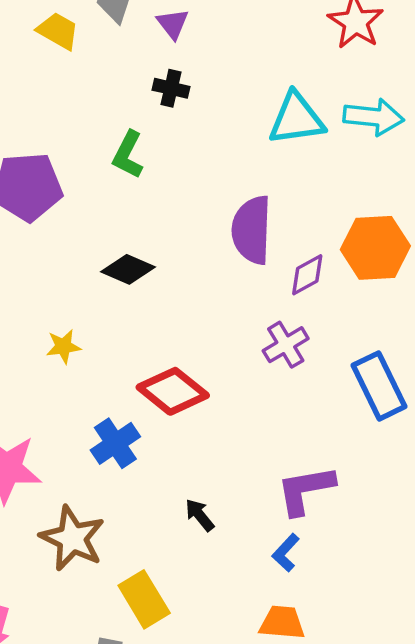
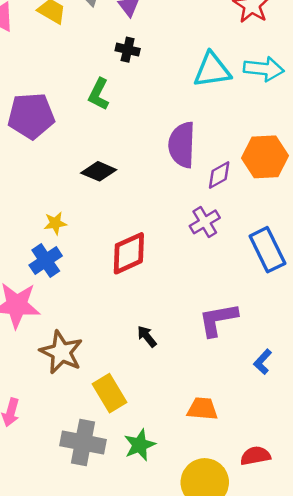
red diamond: (173, 391) -> (129, 253), turned -63
blue cross: (115, 443) -> (46, 261), moved
blue L-shape: (286, 553) -> (263, 362), moved

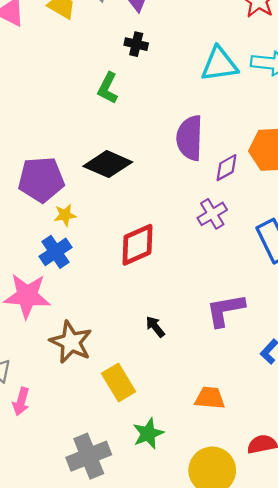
purple pentagon: (31, 116) -> (41, 179), moved
black diamond: (99, 171) -> (108, 164), size x1.4
gray cross: (83, 443) -> (89, 456), moved, turned -33

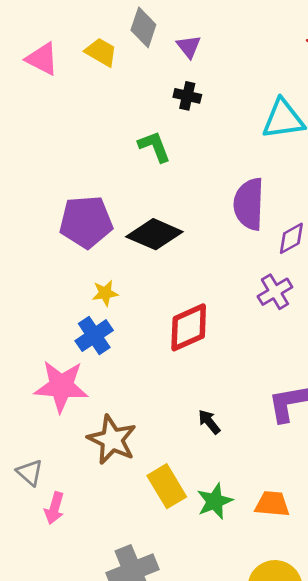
green L-shape: (108, 88) -> (154, 147), turned 132
purple pentagon: (41, 179) -> (86, 222), moved
green star: (148, 434) -> (215, 501), moved

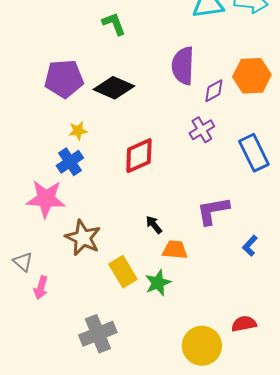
orange trapezoid: (272, 504) -> (175, 250), moved

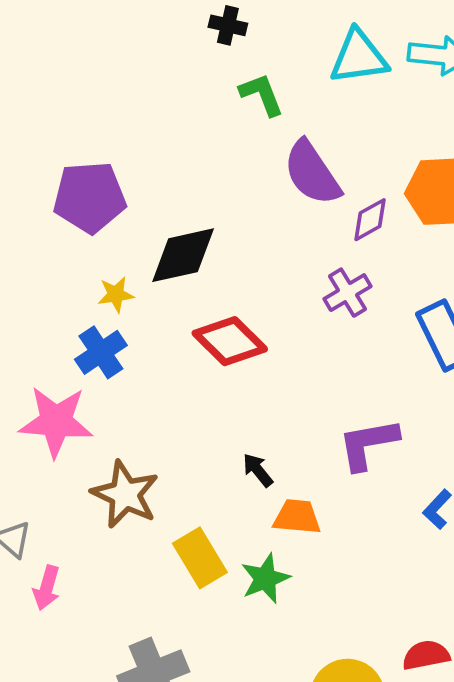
green L-shape: (114, 24) -> (262, 94), moved
purple semicircle: (183, 66) -> (312, 173), turned -36
black diamond: (114, 88) -> (183, 255), moved, turned -36
red diamond: (139, 156) -> (230, 341), turned 69

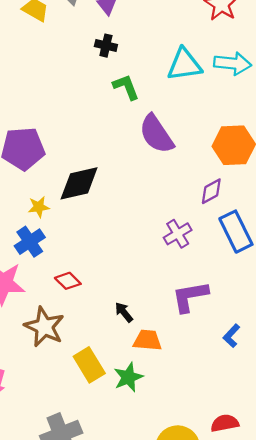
purple diamond: (370, 220) -> (211, 191), moved
purple cross: (348, 293) -> (178, 234), moved
red diamond: (230, 341) -> (68, 281), moved, size x0.6

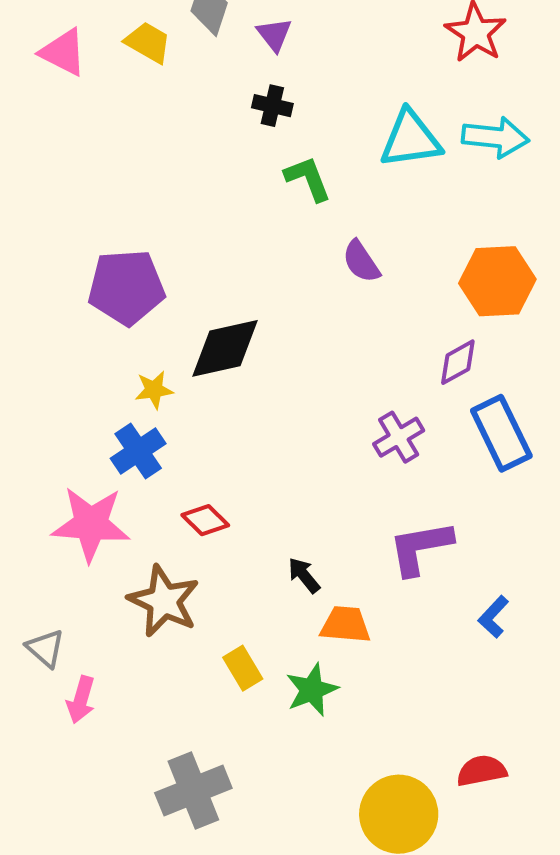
purple semicircle: (156, 134) -> (361, 262), size x0.6
yellow rectangle: (89, 365) -> (243, 668), size x0.7

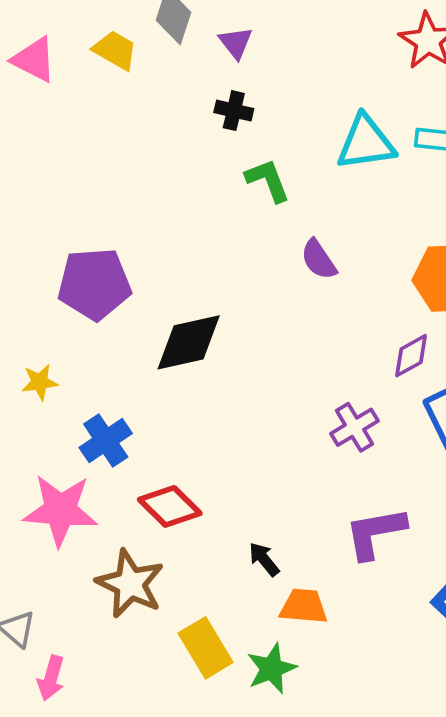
yellow star: (154, 390) -> (40, 382), moved
red diamond: (205, 520) -> (170, 506), size x1.4
yellow rectangle: (243, 668) -> (206, 648), size x1.4

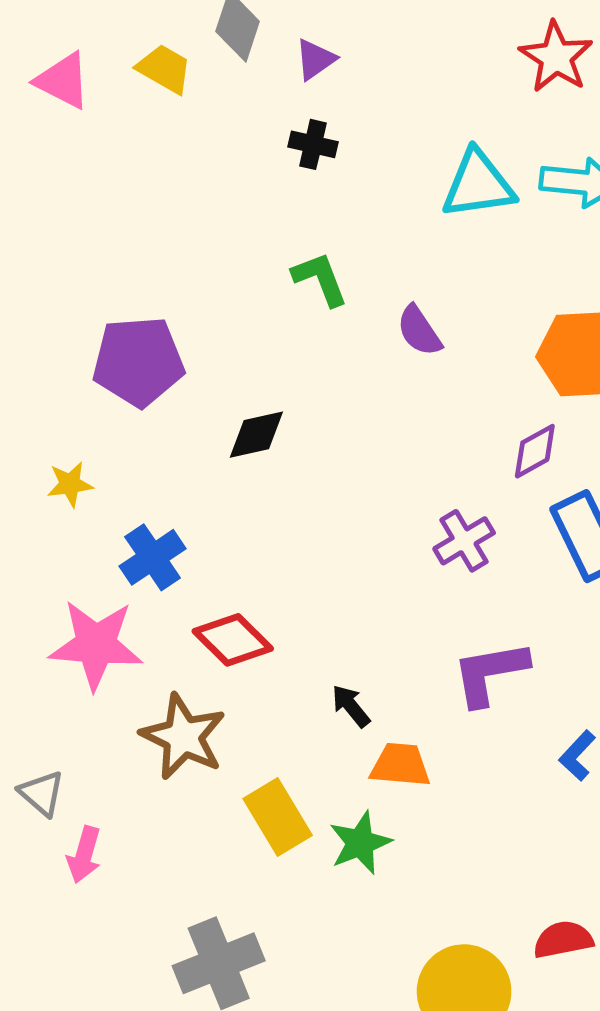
purple triangle: (236, 43) -> (315, 59), turned 33
green L-shape: (268, 180) -> (320, 279), moved
black diamond: (189, 342) -> (256, 435), size x0.7

